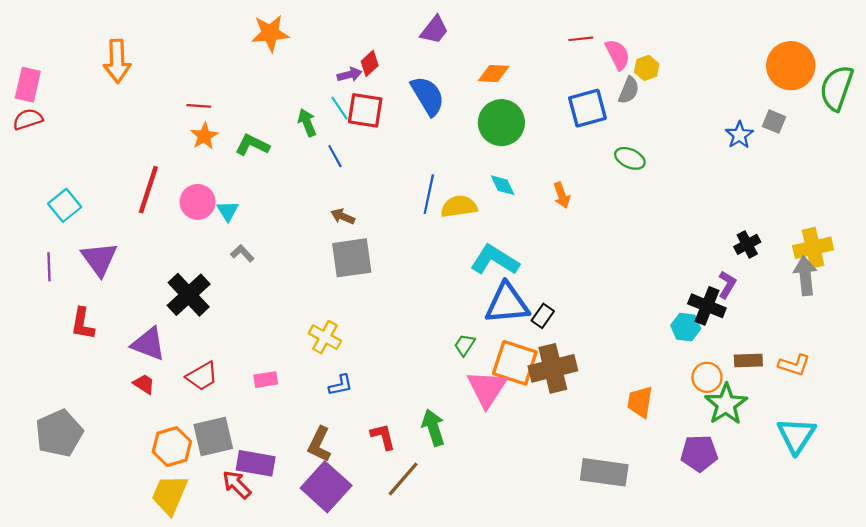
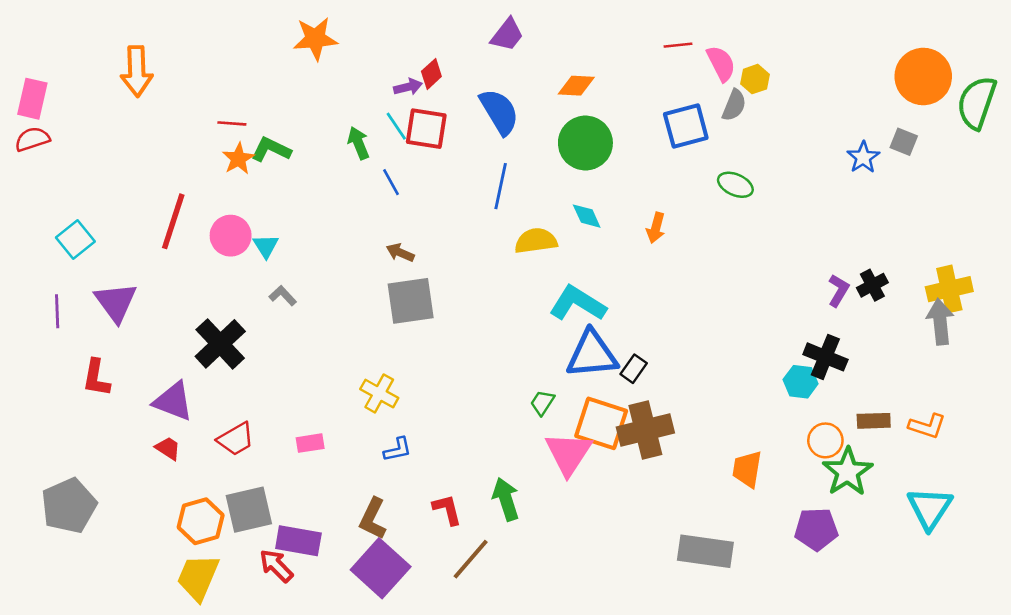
green L-shape: (252, 145) -> (271, 150), moved
blue line: (429, 194) -> (501, 186), moved
orange arrow: (562, 195) -> (656, 228), turned 35
purple L-shape: (727, 285) -> (838, 290), moved

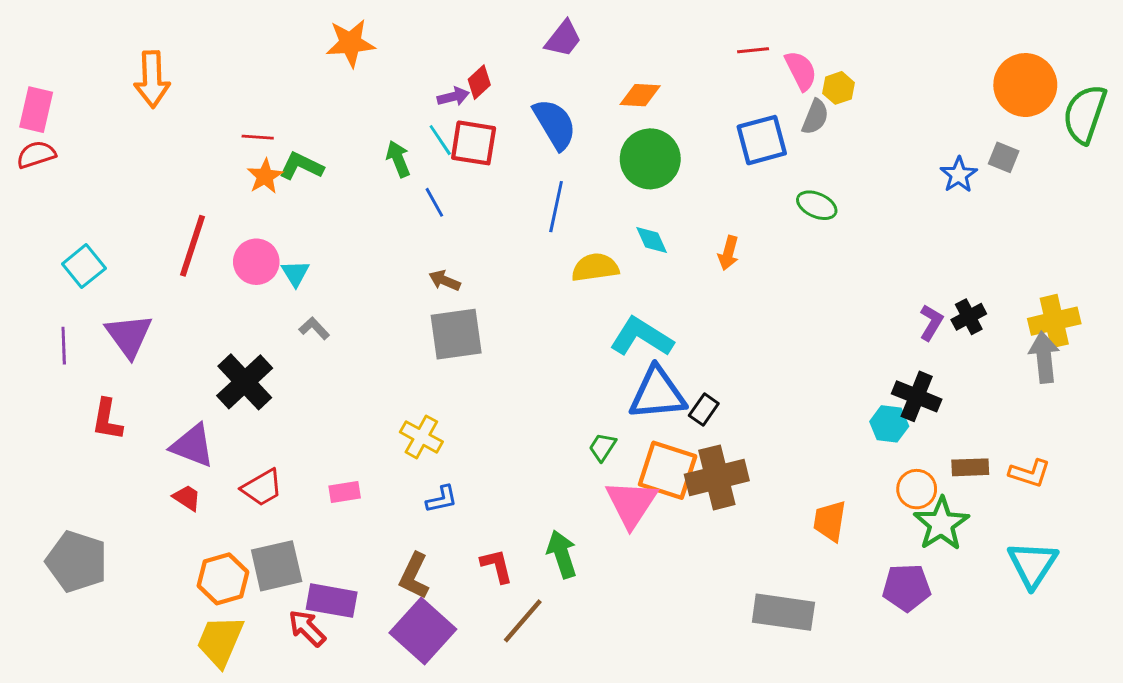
gray pentagon: (69, 506) -> (77, 561), turned -30

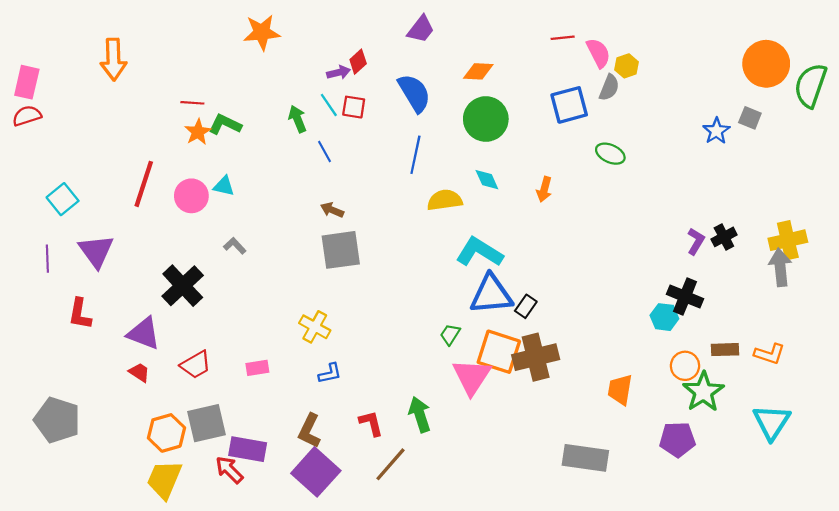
red square: (474, 143) -> (354, 107), size x0.7
cyan triangle: (295, 273) -> (224, 186), moved, turned -45

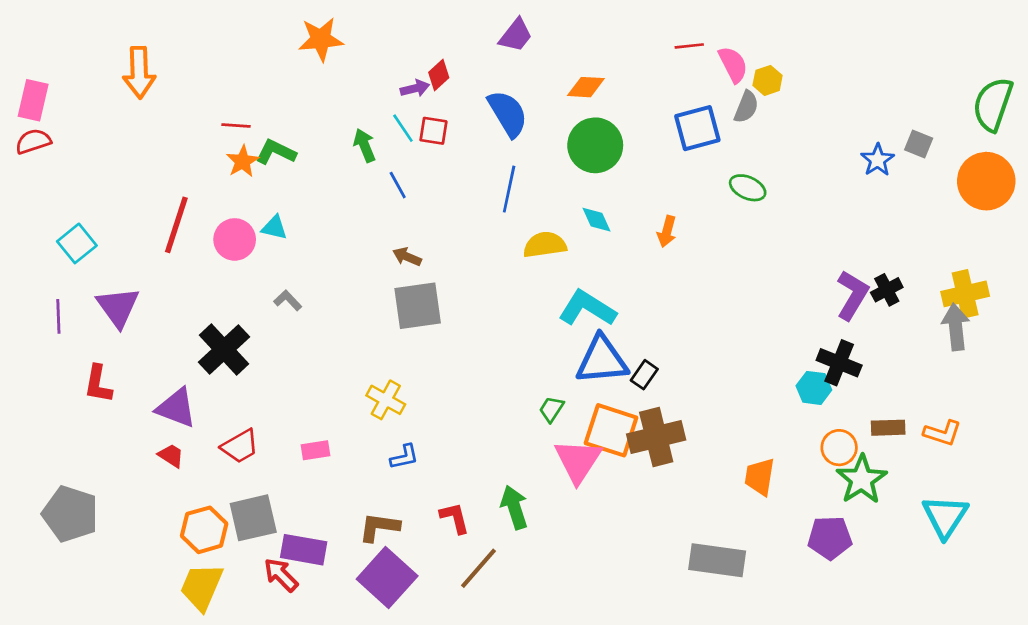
orange circle: (766, 64) -> (986, 181), moved
purple L-shape: (696, 241) -> (852, 295), size x1.5
brown L-shape: (309, 431) -> (379, 527), turned 72

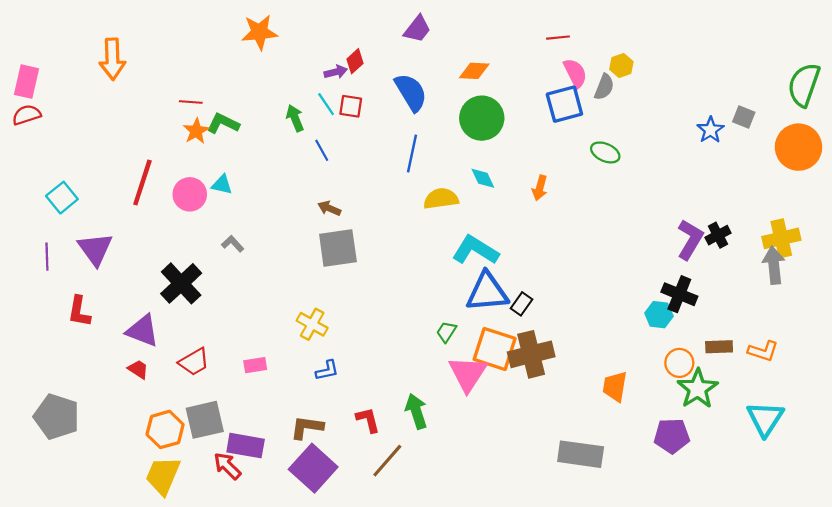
pink semicircle: (733, 64) -> (575, 73), moved

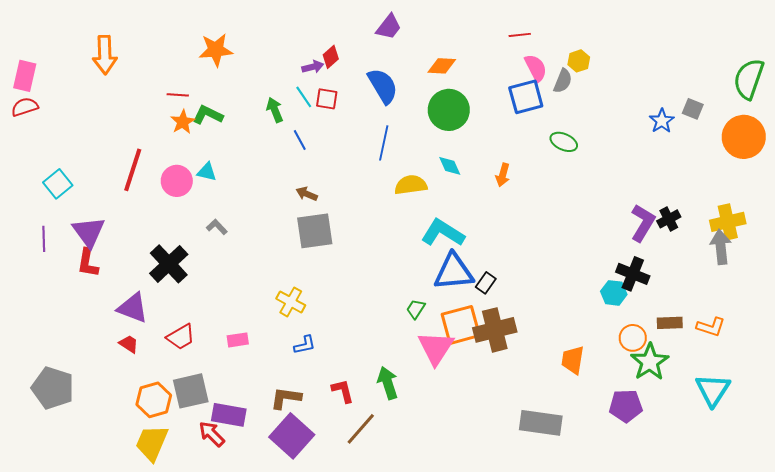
orange star: (260, 32) -> (216, 50), moved
red L-shape: (79, 311) -> (88, 263), moved
orange square: (495, 349) -> (461, 325), turned -33

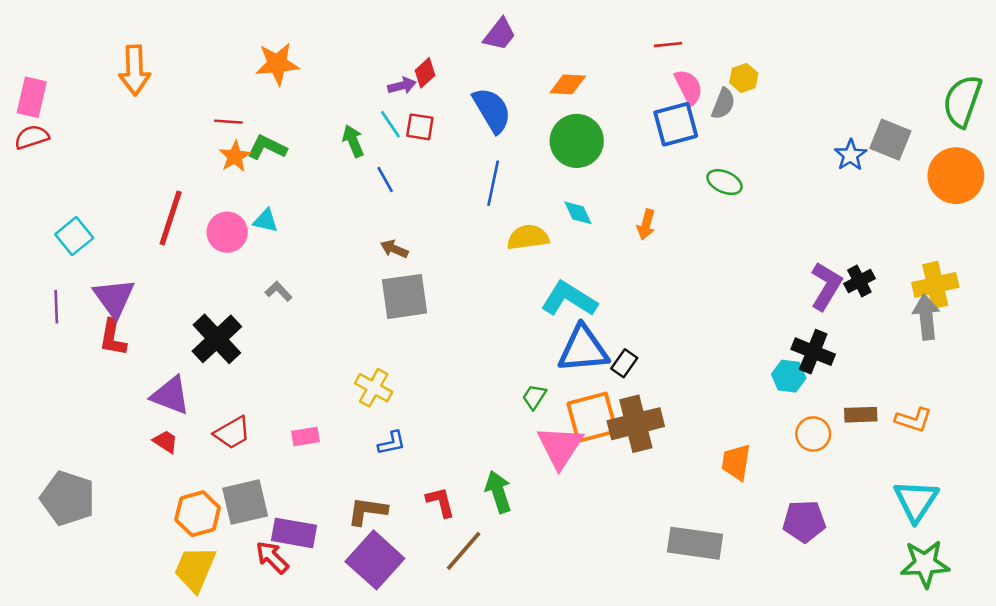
gray square: (693, 109) -> (890, 140), size x1.5
green star: (650, 362) -> (925, 564), moved, turned 30

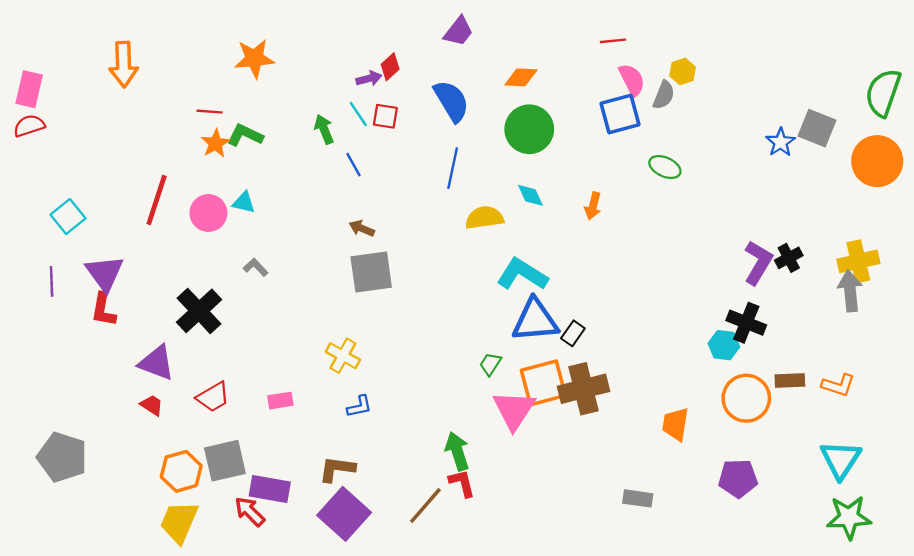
orange circle: (813, 434) -> (746, 398), size x1.5
red L-shape: (440, 502) -> (462, 483), moved
gray rectangle: (695, 543) -> (638, 498), size x0.6

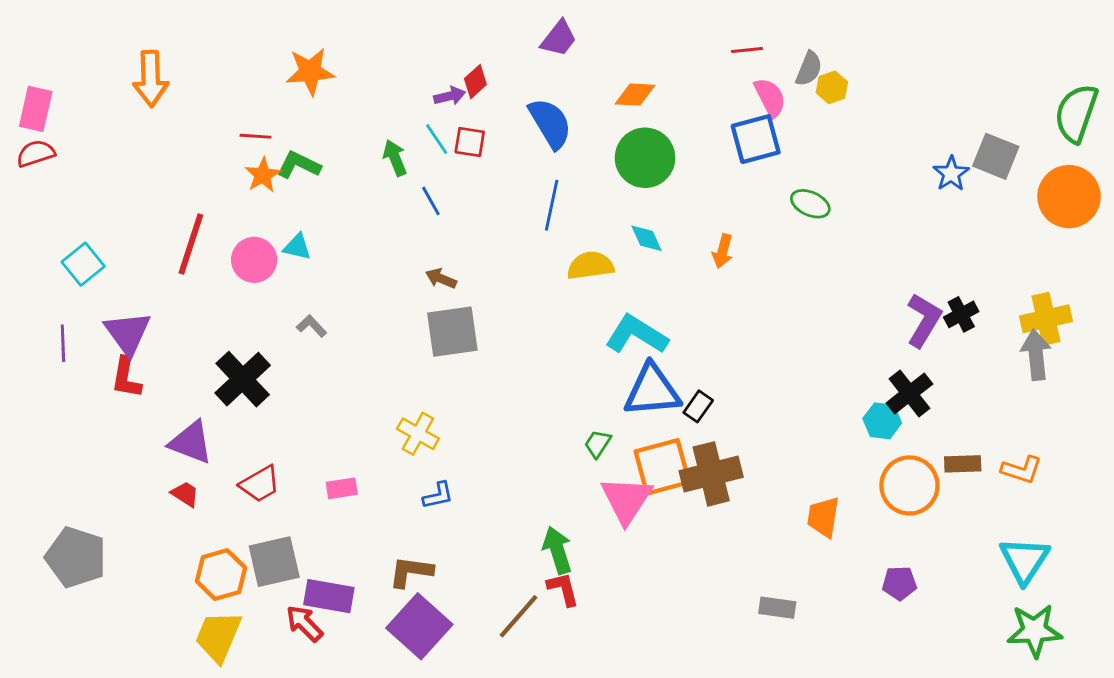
gray semicircle: (664, 95) -> (809, 69), moved
black cross: (746, 323) -> (909, 393), turned 30
purple pentagon: (738, 478) -> (899, 583), size x0.7

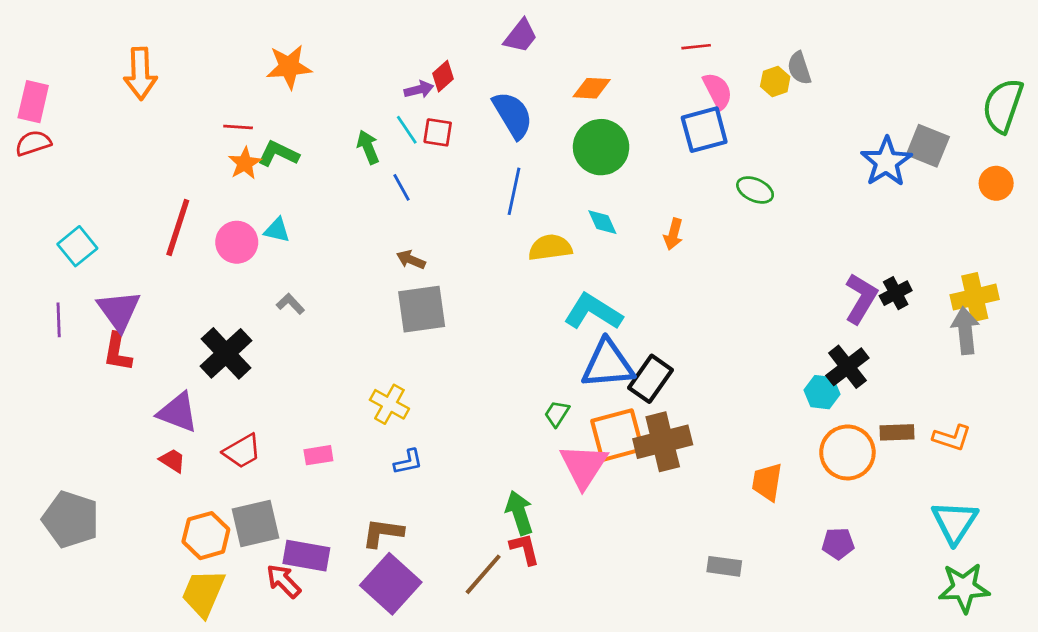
gray semicircle: (809, 69) -> (799, 68), moved, turned 140
blue star: (951, 174) -> (886, 162), size x1.5
orange circle: (1069, 197) -> (996, 183), size x0.6
black rectangle: (698, 406) -> (651, 379), size x1.6

